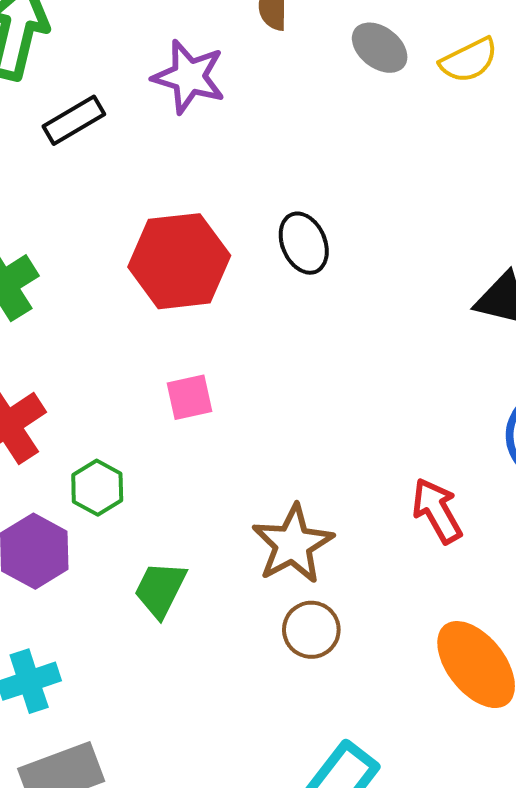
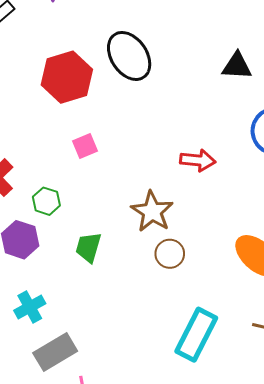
black ellipse: (304, 243) -> (129, 56), size x1.6
red arrow: (437, 511) -> (198, 160), moved, turned 136

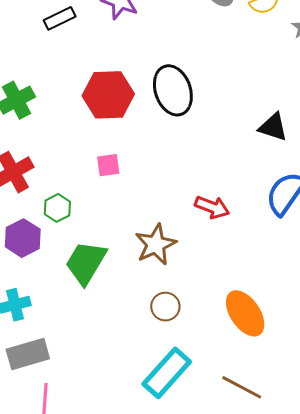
green trapezoid: (88, 247) -> (86, 263), size x1.5
brown circle: (170, 254) -> (165, 307), moved

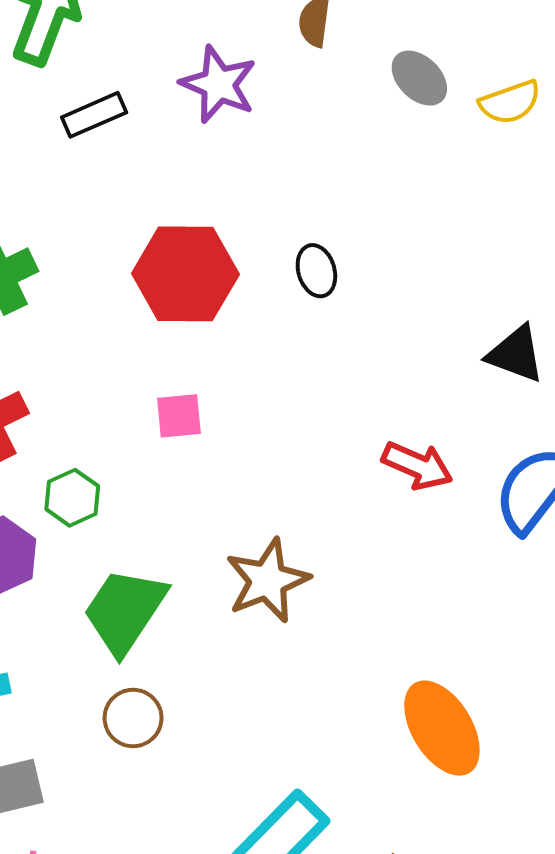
black ellipse: (173, 90) -> (316, 271), size x0.5
red arrow: (212, 207) -> (417, 466), moved
brown circle: (165, 307) -> (133, 718), moved

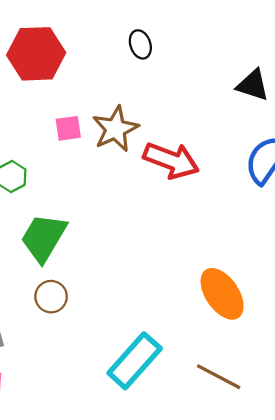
red hexagon: (185, 274) -> (36, 54), moved
red arrow: (417, 466) -> (171, 160), moved, size x1.4
brown star: (267, 581) -> (115, 129), moved

